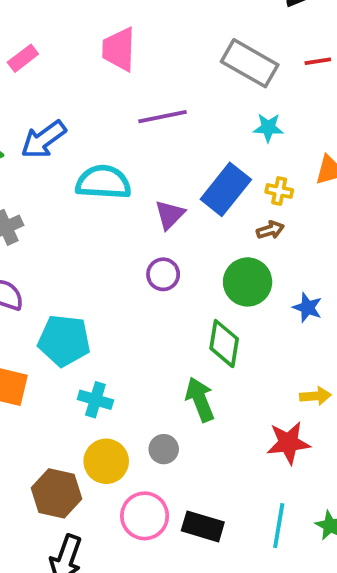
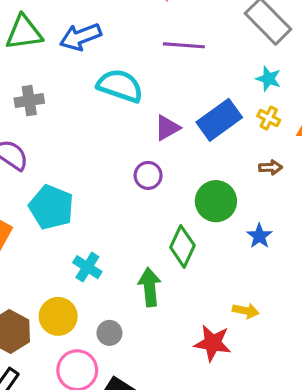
yellow cross: (279, 191) -> (269, 118), moved
brown arrow: (270, 230) -> (271, 167), moved
cyan cross: (95, 400) -> (87, 267), moved
gray circle: (164, 449) -> (109, 333), moved

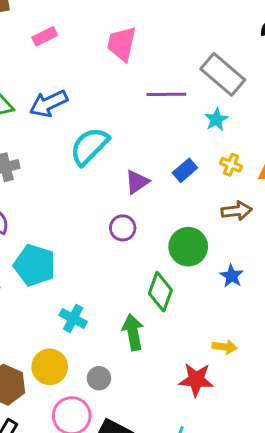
purple line: (184, 45) -> (166, 94), moved
cyan star: (269, 79) -> (216, 119), moved, turned 30
cyan semicircle: (120, 86) -> (89, 146), turned -60
blue rectangle: (219, 120) -> (185, 170), size x0.6
brown arrow: (271, 167) -> (237, 211), size x1.4

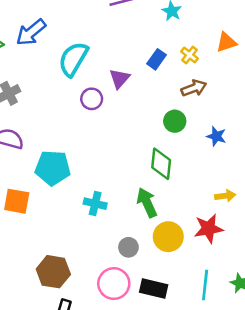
yellow cross: (231, 165) -> (190, 55), moved, turned 30
brown arrow: (237, 211) -> (194, 88), moved
purple circle: (123, 228) -> (92, 99), moved
green circle: (188, 247) -> (175, 121), size x0.7
yellow circle: (50, 367) -> (168, 237), moved

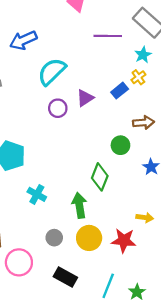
yellow cross: (190, 55) -> (138, 77), moved
pink circle: (114, 284) -> (19, 262), moved

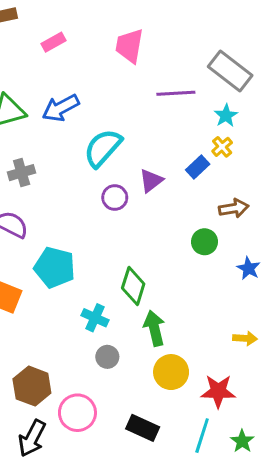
green diamond: (100, 177) -> (133, 286), moved
gray circle: (54, 238) -> (107, 357), moved
red star: (124, 240) -> (218, 391), moved

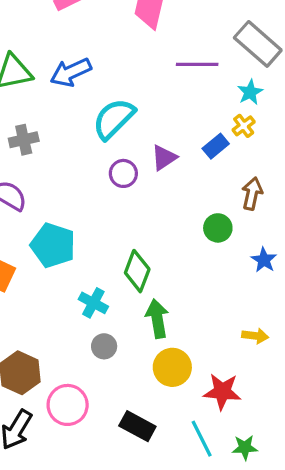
brown arrow: (234, 208) -> (252, 194), turned -72
cyan line: (202, 436) -> (202, 439), turned -48
green star: (242, 441) -> (245, 448), turned 30

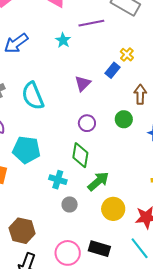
cyan star: (250, 92) -> (63, 40), moved
cyan semicircle: (114, 119) -> (33, 96), moved, turned -56
purple circle: (123, 173) -> (87, 123), moved
green arrow: (157, 319) -> (98, 181), turned 70
pink circle: (68, 405) -> (68, 253), moved

